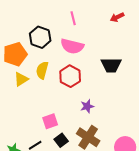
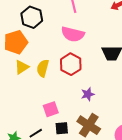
black hexagon: (40, 37) -> (32, 17), moved
yellow semicircle: (42, 70) -> (43, 68), moved
black square: (61, 140) -> (62, 128), turned 32

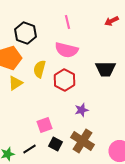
yellow semicircle: (43, 68) -> (40, 69), moved
black square: (62, 128) -> (56, 144), turned 32

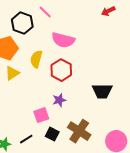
pink line: (68, 22) -> (45, 12), moved, turned -32
black trapezoid: (106, 69) -> (102, 91), moved
purple star: (82, 110) -> (59, 100), moved

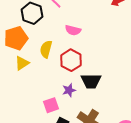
pink semicircle: (63, 40) -> (73, 30), size x0.7
black trapezoid: (102, 91) -> (91, 81), moved

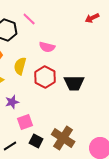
black trapezoid: (91, 81) -> (74, 83), moved
purple star: (69, 90) -> (12, 102), moved

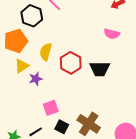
pink semicircle: (47, 47) -> (112, 34), moved
purple star: (12, 102) -> (36, 79), moved

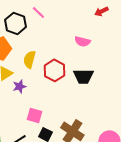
pink semicircle: (112, 34) -> (82, 41), moved
pink square: (51, 108) -> (34, 115), turned 35

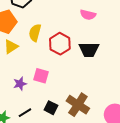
purple star: (19, 86) -> (20, 84), moved
pink square: (34, 115) -> (41, 76), moved

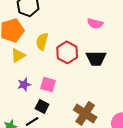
purple star: (20, 84) -> (24, 84), moved
black square: (51, 108) -> (42, 106), moved

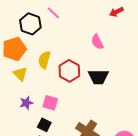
pink semicircle: (95, 23) -> (97, 42), turned 49
yellow triangle: (18, 55) -> (20, 74), turned -42

